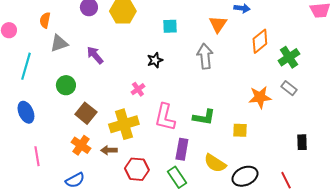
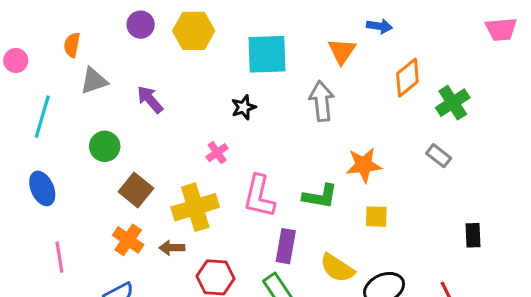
cyan square: (170, 26) -> (267, 54), size x1.8
gray rectangle: (289, 88) -> (439, 156), moved
orange star: (260, 97) -> (364, 165), moved

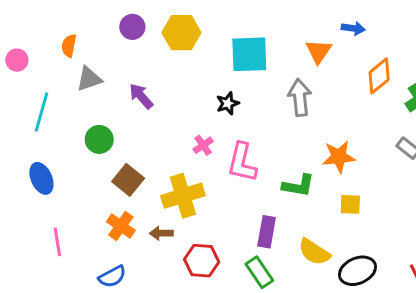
pink L-shape: (259, 196) -> (242, 163), moved

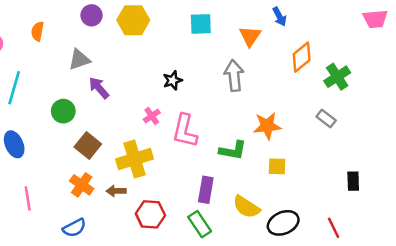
blue arrow: (353, 28) -> (279, 17), turned 54
cyan square: (249, 54) -> (201, 24), moved, size x0.7
gray triangle: (89, 79) -> (79, 60), moved
purple arrow: (141, 96) -> (99, 88), moved

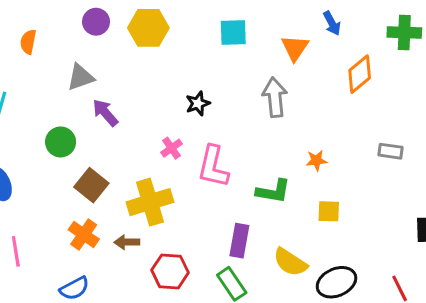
green cross: (337, 77) -> (404, 33), moved, turned 35
gray rectangle: (326, 119) -> (390, 151), turned -30
orange star: (267, 126) -> (316, 160), size x0.6

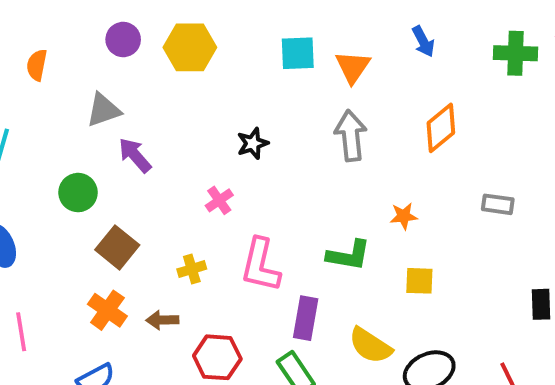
orange triangle: (295, 48) -> (353, 67), moved
orange diamond: (360, 74) -> (441, 128), moved
pink L-shape: (213, 167) -> (260, 265), moved
yellow cross: (150, 202) -> (192, 269), size x0.5

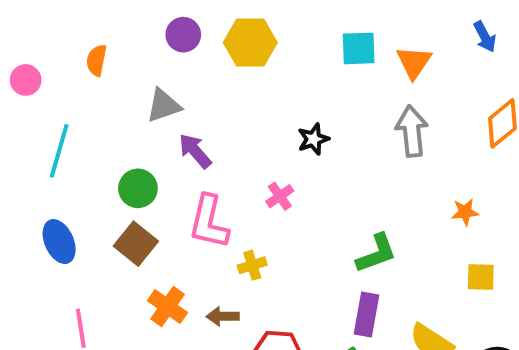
brown square: (117, 247) -> (136, 244), moved
green L-shape: (349, 255) -> (376, 253), moved, turned -30
pink L-shape: (260, 265) -> (209, 222), moved

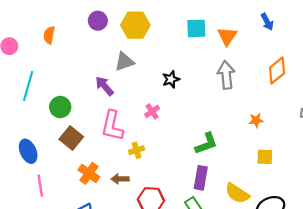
gray triangle: (164, 106) -> (124, 62), moved
green circle: (138, 188) -> (60, 107), moved
blue ellipse: (59, 242) -> (28, 151), moved

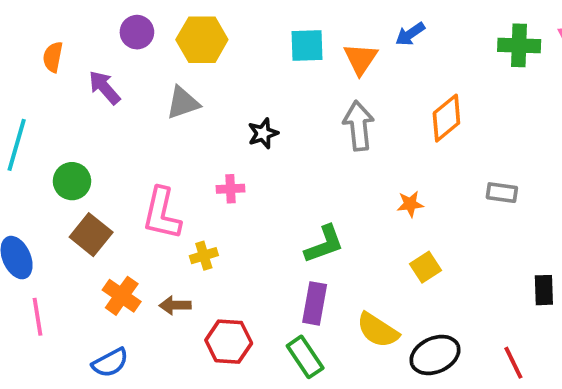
blue arrow: (267, 22) -> (410, 34), moved, turned 84
purple arrow: (104, 86) -> (104, 88), moved
pink cross: (152, 111) -> (231, 189), turned 32
yellow square: (265, 157) -> (425, 267), turned -35

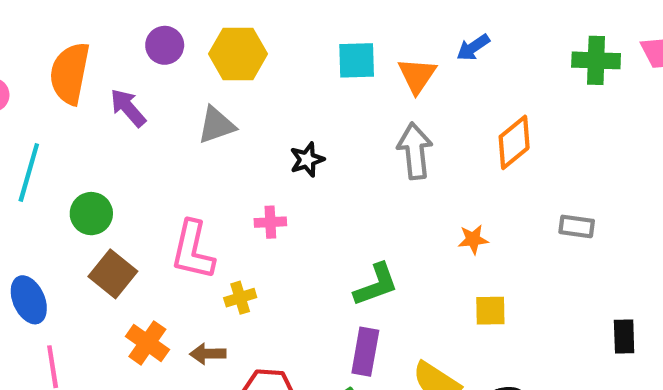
orange semicircle: (53, 57) -> (70, 73), size x1.8
yellow square: (425, 267) -> (490, 311), turned 32

